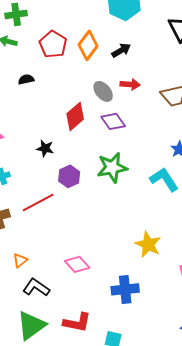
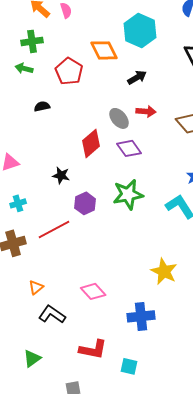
orange diamond: (88, 45) -> (104, 50), moved, turned -64
green triangle: (31, 325) -> (32, 358), moved, size x0.6

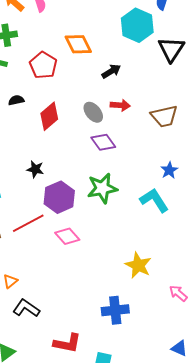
cyan hexagon: (140, 30) -> (137, 25), moved
red diamond: (91, 143) -> (49, 116), moved
purple hexagon: (85, 203) -> (59, 197), size x1.4
pink diamond: (93, 291) -> (67, 236), moved

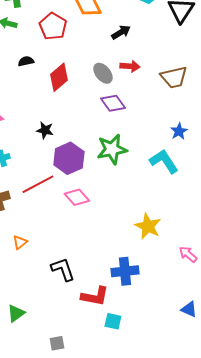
black L-shape: (26, 308) -> (63, 269), moved, turned 36
red L-shape: (67, 343) -> (95, 296), moved

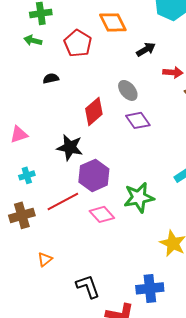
red arrow: (130, 66) -> (173, 72), moved
red diamond: (59, 77) -> (94, 111), moved
black star: (45, 130) -> (70, 147), size x1.5
green star: (112, 149) -> (139, 197), moved

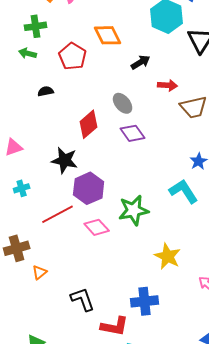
brown cross: (22, 215) -> (17, 248), moved

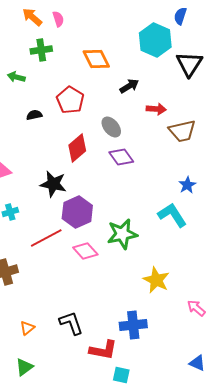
green cross: (36, 26) -> (41, 50), moved
red pentagon: (73, 56) -> (70, 100), moved
orange triangle: (40, 272) -> (27, 328), moved

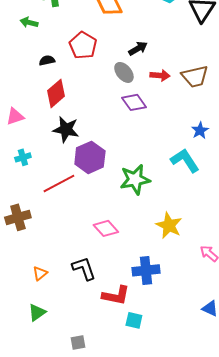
black arrow: (129, 86) -> (138, 48), moved
red arrow: (156, 109) -> (160, 75), moved
red diamond: (77, 148) -> (56, 93), moved
pink diamond: (85, 251) -> (106, 228), moved

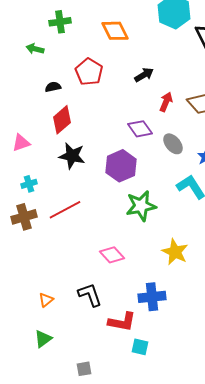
gray ellipse: (124, 72) -> (173, 144), moved
red arrow: (160, 75) -> (166, 102), turned -72
purple hexagon: (90, 157) -> (121, 166), moved
brown cross: (18, 217) -> (24, 217), moved

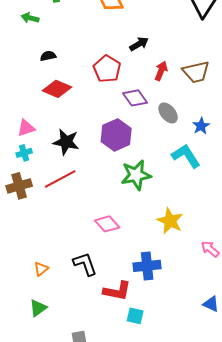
red pentagon: (89, 72) -> (107, 69), moved
red diamond: (62, 120) -> (57, 89), turned 64
pink triangle: (21, 143) -> (26, 128), moved
black star: (72, 156) -> (66, 142), moved

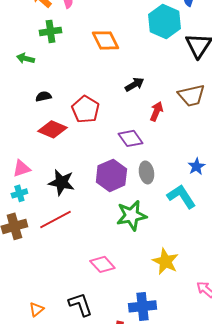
red pentagon: (107, 69) -> (85, 109), moved
brown trapezoid: (196, 72) -> (191, 95), moved
gray ellipse: (168, 113) -> (146, 172), moved, turned 30

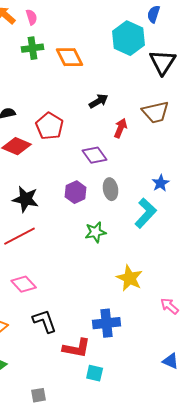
green cross: (50, 31) -> (33, 48), moved
purple hexagon: (111, 175) -> (76, 192), size x0.7
cyan L-shape: (181, 196) -> (146, 213), turned 76
green star: (131, 215) -> (96, 232), size x0.7
pink diamond: (102, 264) -> (24, 284), moved

